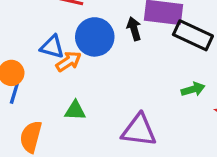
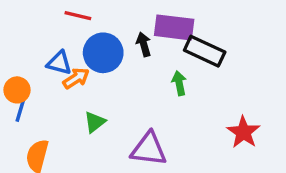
green arrow: (193, 89) -> (179, 83), moved, turned -85
green triangle: (75, 111) -> (95, 122), moved, turned -40

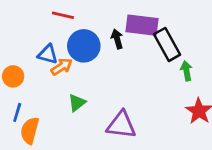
black rectangle: (205, 51) -> (167, 44), turned 36
green arrow: (179, 83) -> (186, 71), moved
blue line: (20, 110) -> (17, 112), moved

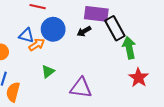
black arrow: (117, 39) -> (84, 31), moved, turned -104
green arrow: (186, 71) -> (129, 48), size x1.5

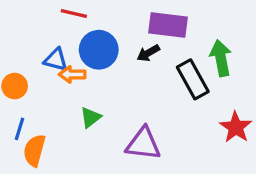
black rectangle: (115, 28) -> (193, 79), moved
orange arrow: (37, 45) -> (72, 74), turned -147
green arrow: (129, 48) -> (221, 58), moved

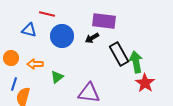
green arrow: (221, 58) -> (136, 62), moved
blue triangle: (56, 60) -> (29, 30), moved
orange arrow: (72, 74) -> (35, 64), moved

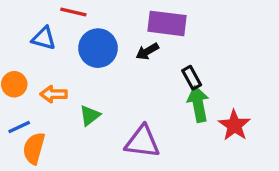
black rectangle: (119, 54) -> (192, 78), size x0.6
green arrow: (136, 62) -> (198, 104), moved
blue line: (14, 84) -> (19, 127), turned 48

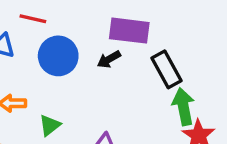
black rectangle: (192, 78) -> (166, 69), moved, size x1.5
green arrow: (198, 104) -> (183, 107), moved

